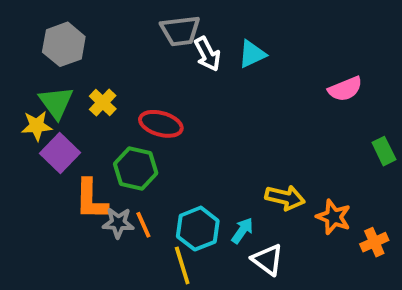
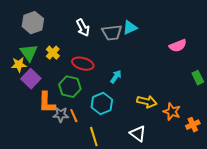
gray trapezoid: (180, 31) -> (112, 33), moved
white arrow: (207, 54) -> (83, 28), moved
cyan hexagon: (198, 229) -> (102, 104), moved
cyan arrow: (242, 231) -> (116, 77), moved

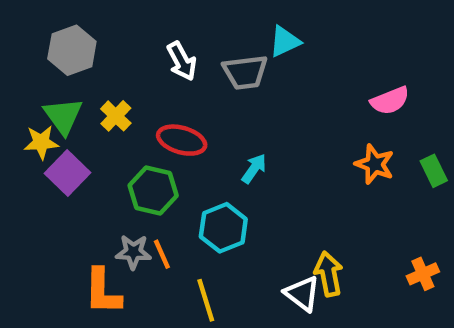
cyan triangle: (130, 28) -> (285, 41), moved
yellow arrow: (147, 102) -> (329, 274), moved, turned -114
orange L-shape: (47, 103) -> (103, 291), moved
orange star: (172, 112) -> (375, 164), moved

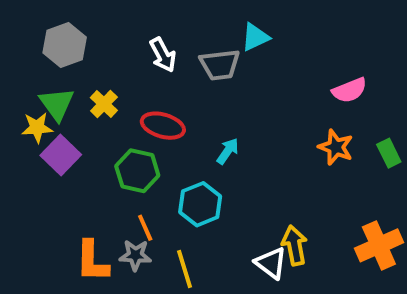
gray star: (133, 252) -> (135, 255), moved
orange cross: (423, 274) -> (379, 245), size x1.6

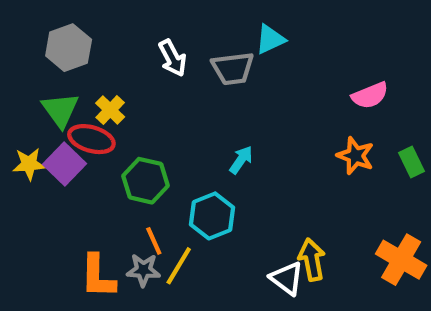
red ellipse: (163, 126) -> (91, 139), moved
yellow star: (37, 128) -> (29, 164), moved
orange cross: (379, 245) -> (401, 260), turned -36
yellow line: (184, 269) -> (179, 266), moved, turned 48

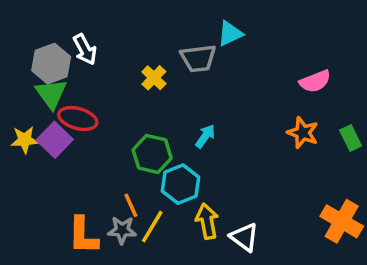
gray hexagon: (69, 48) -> (51, 64), moved
white arrow: (172, 58) -> (85, 49), moved
yellow cross: (110, 110) -> (154, 78), moved
green hexagon: (145, 181) -> (152, 154), moved
yellow arrow: (312, 260) -> (207, 221), moved

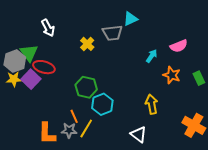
gray hexagon: (51, 64) -> (15, 61), moved
cyan arrow: (205, 136) -> (152, 56), moved
yellow arrow: (207, 221) -> (152, 104), moved

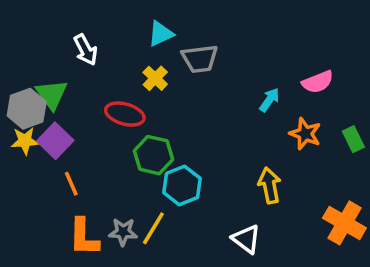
cyan triangle: (130, 19) -> (161, 34), moved
red ellipse: (44, 67) -> (125, 114), moved
orange line: (74, 116) -> (71, 184), moved

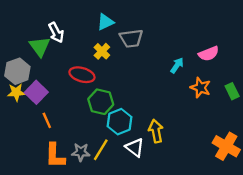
green triangle: (52, 94) -> (40, 47), moved
yellow arrow: (269, 185) -> (156, 131), moved
white triangle: (246, 239) -> (135, 147), moved

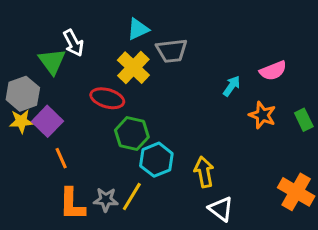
yellow cross: (102, 51) -> (133, 68), size x1.5
white triangle: (135, 147) -> (221, 209), moved

